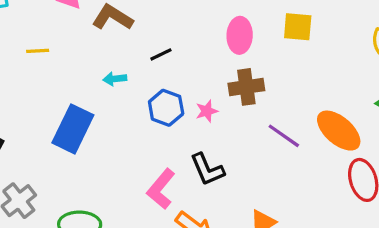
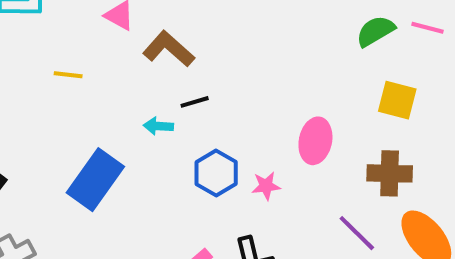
pink ellipse: (240, 35) -> (315, 141), moved
black line: (161, 54) -> (195, 102), moved
brown cross: (246, 87) -> (390, 173), moved

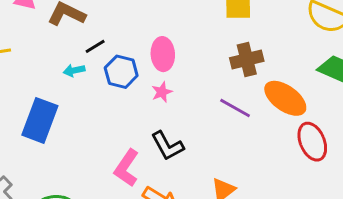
pink ellipse: (315, 141) -> (163, 54), moved
blue hexagon: (216, 173) -> (121, 72), moved

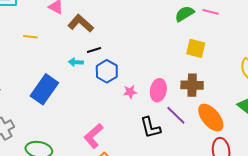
pink ellipse: (163, 54) -> (158, 90), moved
black L-shape: (167, 146) -> (150, 128), moved

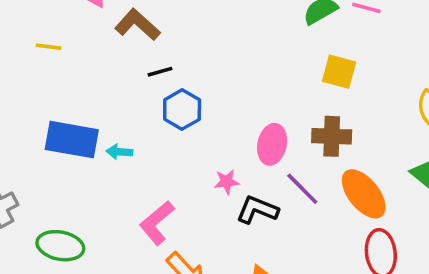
cyan arrow: (76, 62) -> (119, 152), moved
blue rectangle: (44, 89) -> (72, 140), turned 64
pink star: (130, 92) -> (227, 182), moved
black L-shape: (150, 128) -> (257, 210), turned 125

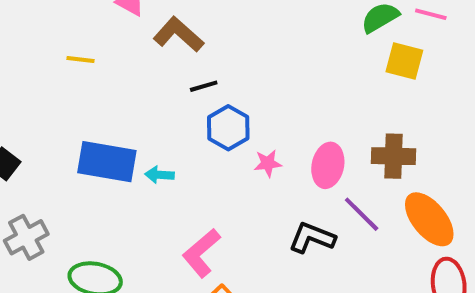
yellow square: (339, 72) -> (404, 61), moved
pink star: (227, 182) -> (268, 163), moved

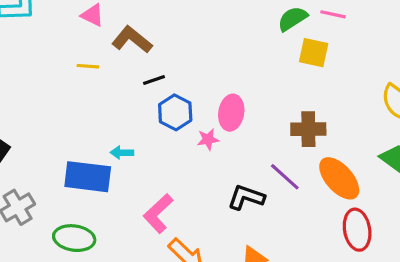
yellow line: (81, 59) -> (88, 66), moved
blue rectangle: (107, 162) -> (88, 177), moved
pink ellipse: (328, 165) -> (231, 113), moved

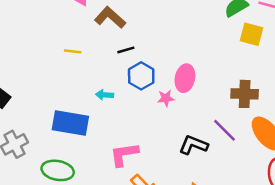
yellow line: (88, 66) -> (73, 51), moved
cyan arrow: (122, 153) -> (105, 95), moved
pink L-shape: (158, 213) -> (124, 154), turned 32

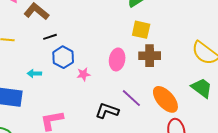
yellow square: (251, 34) -> (141, 30), moved
pink ellipse: (185, 78) -> (117, 59), moved
brown cross: (245, 94) -> (150, 56), moved

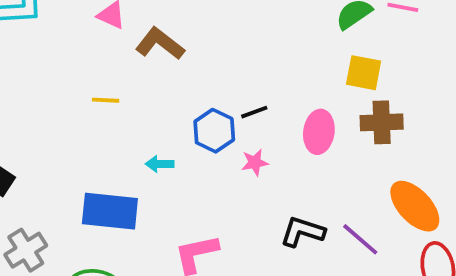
black line: (50, 37) -> (254, 112), moved
purple line: (131, 98) -> (360, 239), moved

